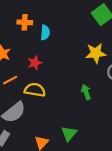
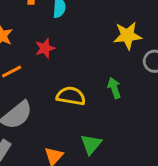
yellow semicircle: (35, 90) -> (71, 96), moved

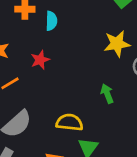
yellow semicircle: (71, 96) -> (69, 122), moved

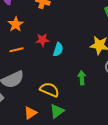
cyan semicircle: (51, 21) -> (58, 50), moved

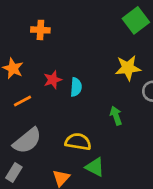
green triangle: (57, 111) -> (95, 167), turned -42

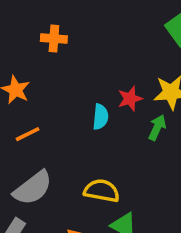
red star: (53, 80) -> (130, 99), moved
green arrow: (116, 116) -> (157, 128), moved, turned 42

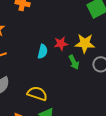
green arrow: (157, 128) -> (74, 62), turned 120

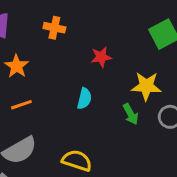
red star: (61, 44) -> (101, 57), moved

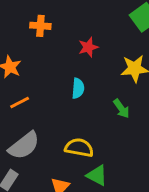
green arrow: (131, 114) -> (121, 109), moved

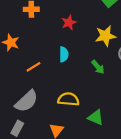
orange line: (20, 102) -> (33, 67), moved
green triangle: (97, 175) -> (96, 117), moved

